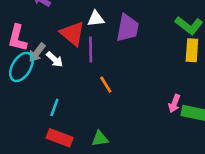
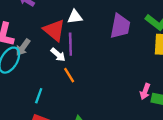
purple trapezoid: (128, 28) -> (120, 26), moved
white arrow: (55, 59) -> (58, 55), moved
orange line: (106, 85) -> (69, 75), moved

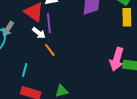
pink arrow: (145, 91) -> (117, 59), size x1.6

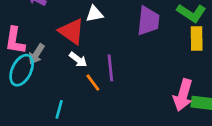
purple line: (49, 23) -> (110, 68), moved

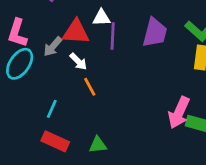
red triangle: (72, 31) -> (76, 32), turned -40
gray arrow: (36, 54) -> (53, 47), moved
purple line: (110, 68) -> (113, 36), moved

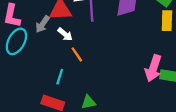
cyan line: (52, 109) -> (60, 77), moved

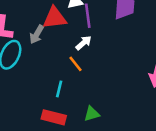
white arrow: (65, 34) -> (84, 43), moved, turned -77

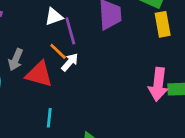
red triangle: (55, 18) -> (39, 74), moved, turned 30
orange line: (76, 64) -> (58, 51), moved

